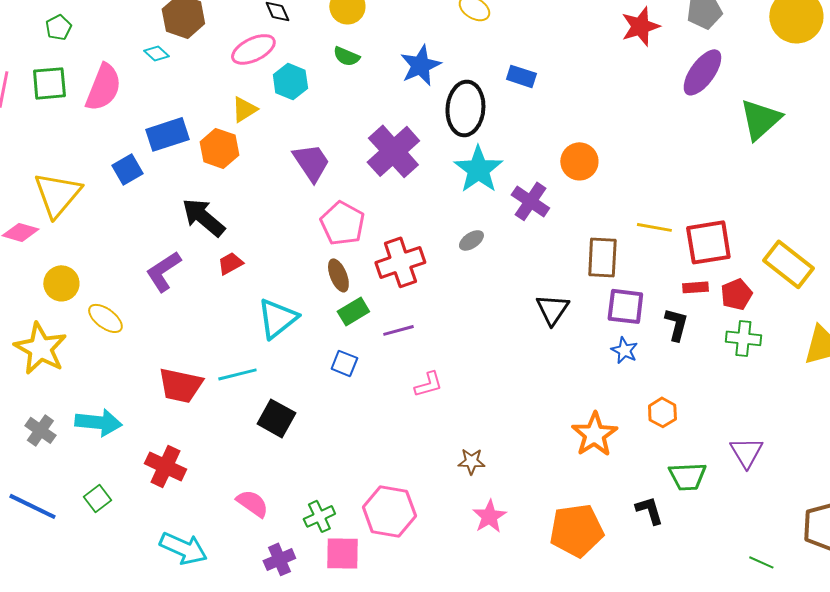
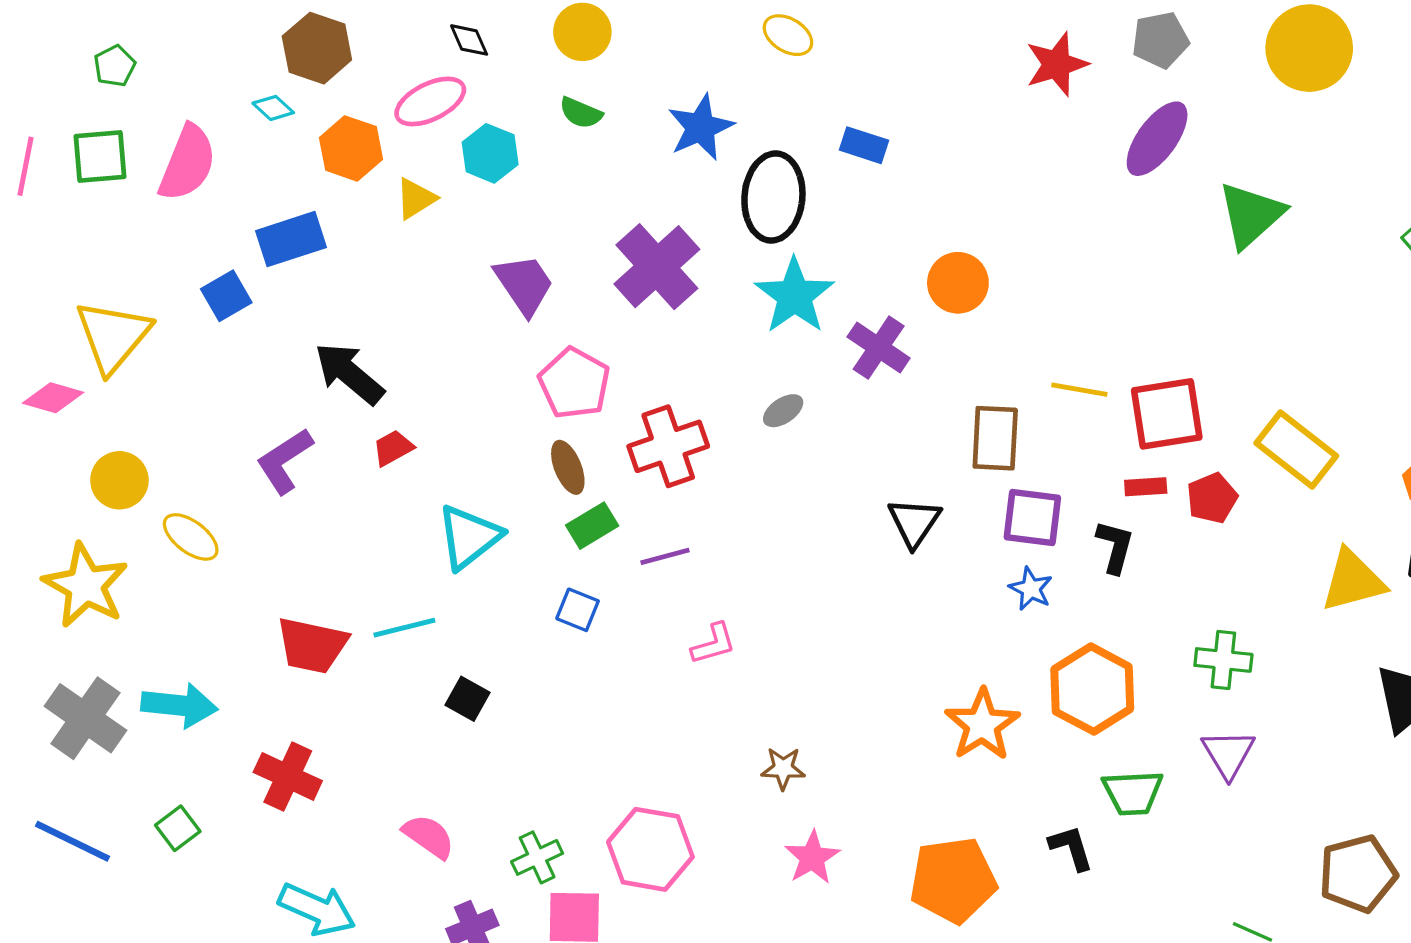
orange hexagon: (219, 148) -> (351, 148), moved
green cross: (743, 338) -> (1223, 660), moved
orange hexagon: (662, 412) -> (1092, 689), size x1.8
black square: (276, 418) -> (467, 699), size x0.7
gray cross: (40, 430) -> (85, 718), size x1.6

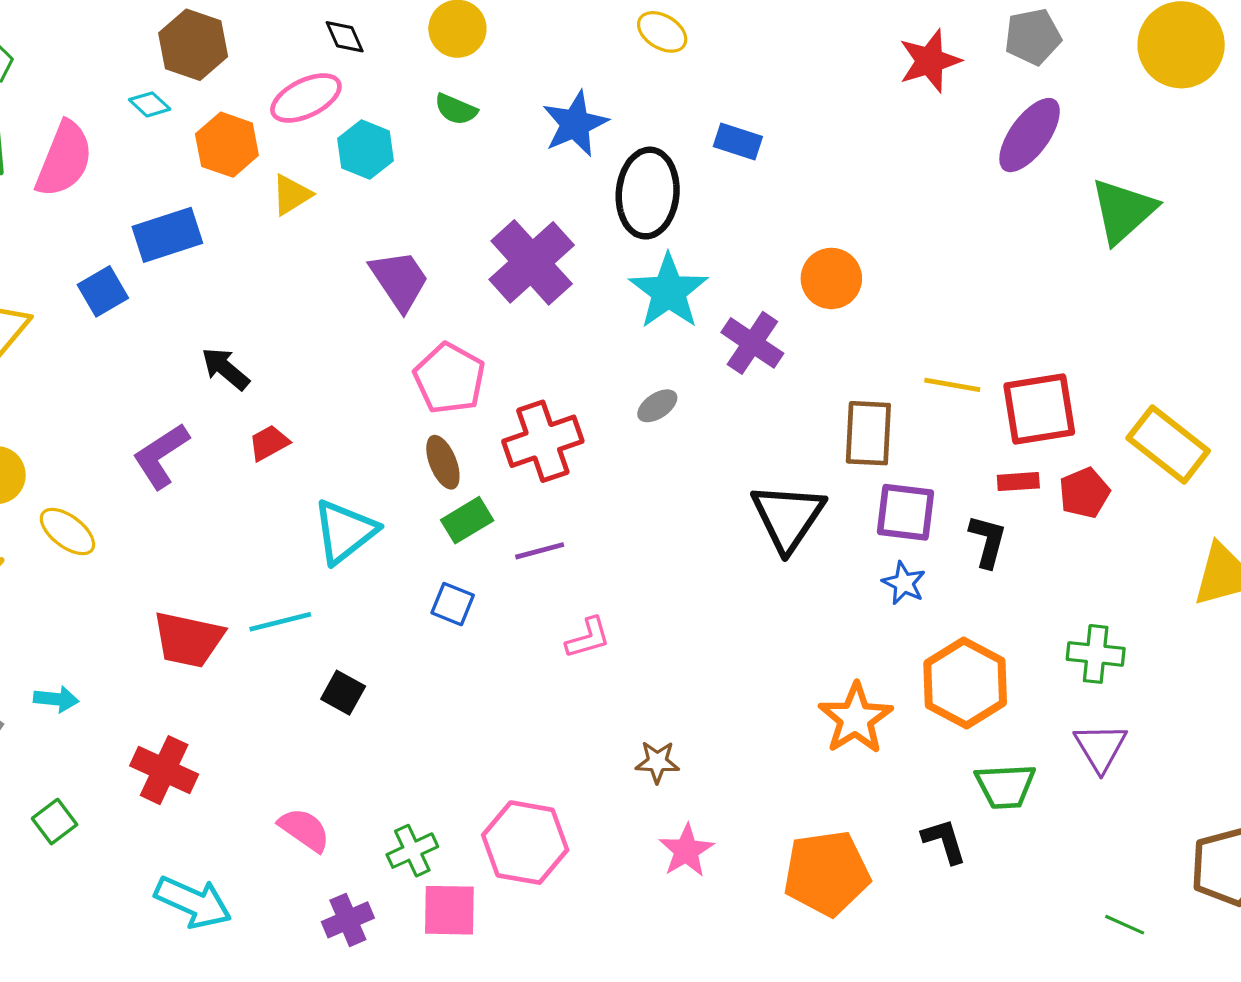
black arrow: (349, 373) -> (225, 369), size x0.7
black triangle: (914, 522) -> (788, 517), size x1.4
cyan arrow: (179, 705) -> (56, 699), size x0.6

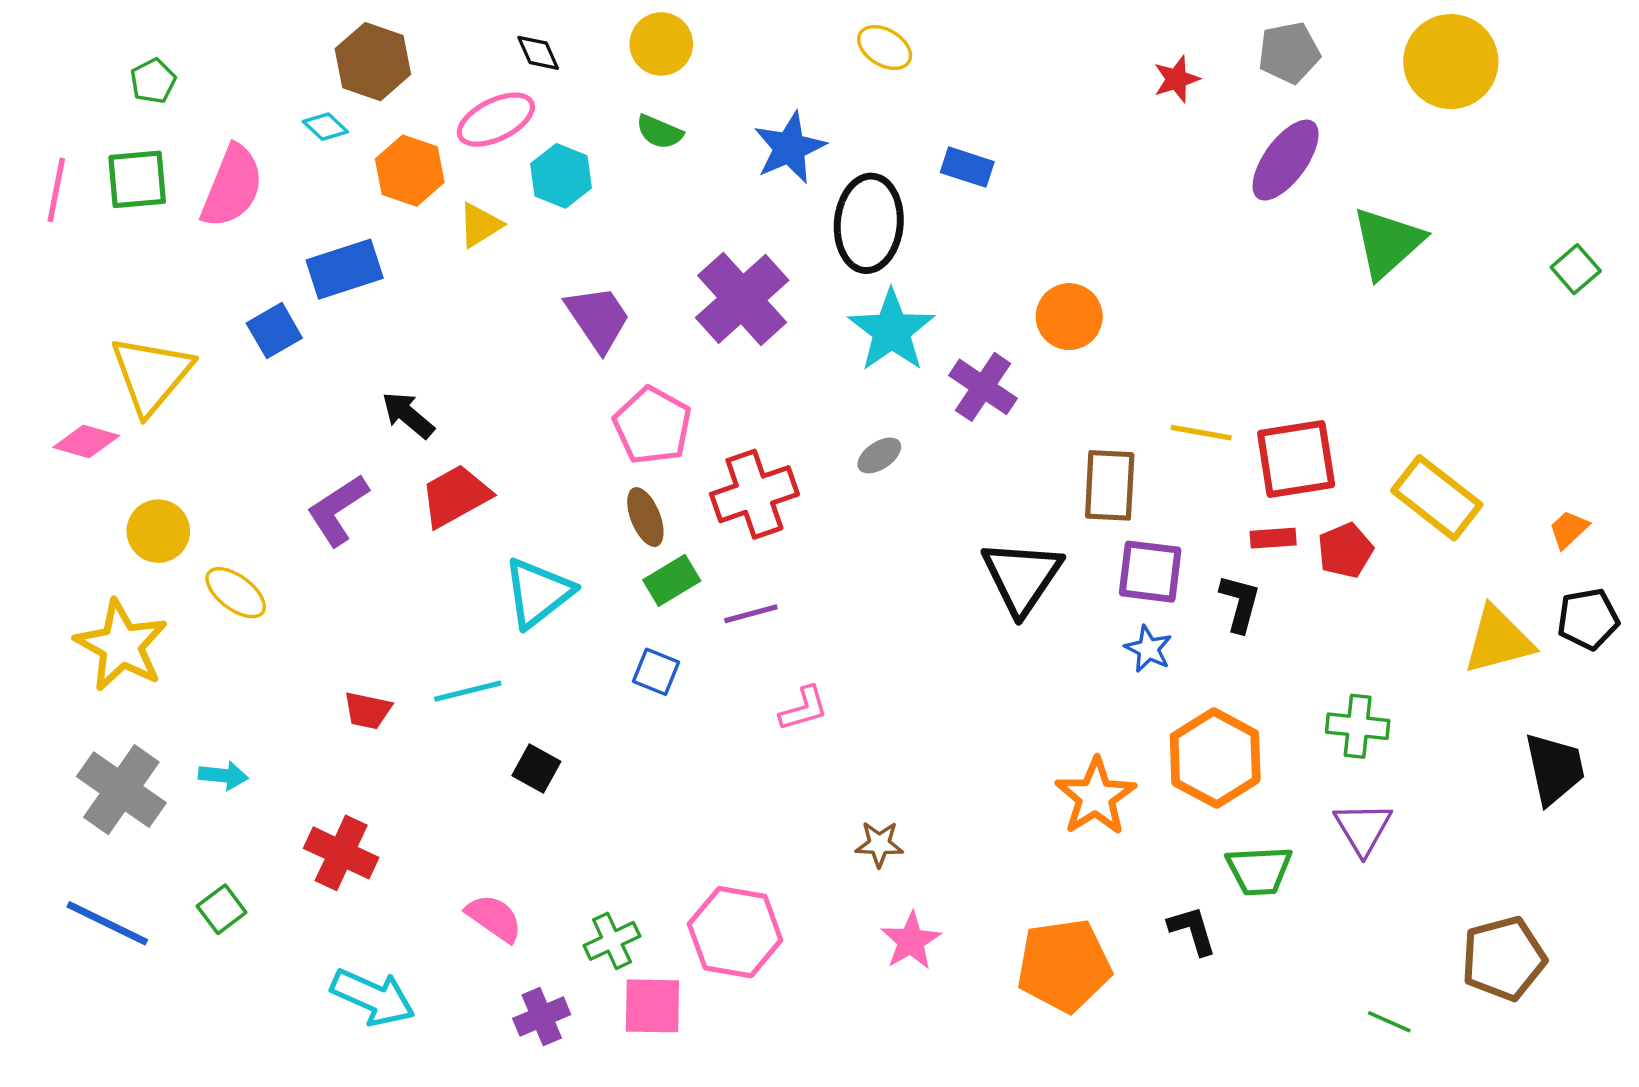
red star: (930, 61) -> (1176, 79), size x0.7
red trapezoid: (269, 443) -> (455, 496), size x1.6
red trapezoid: (188, 639) -> (368, 710), size x0.6

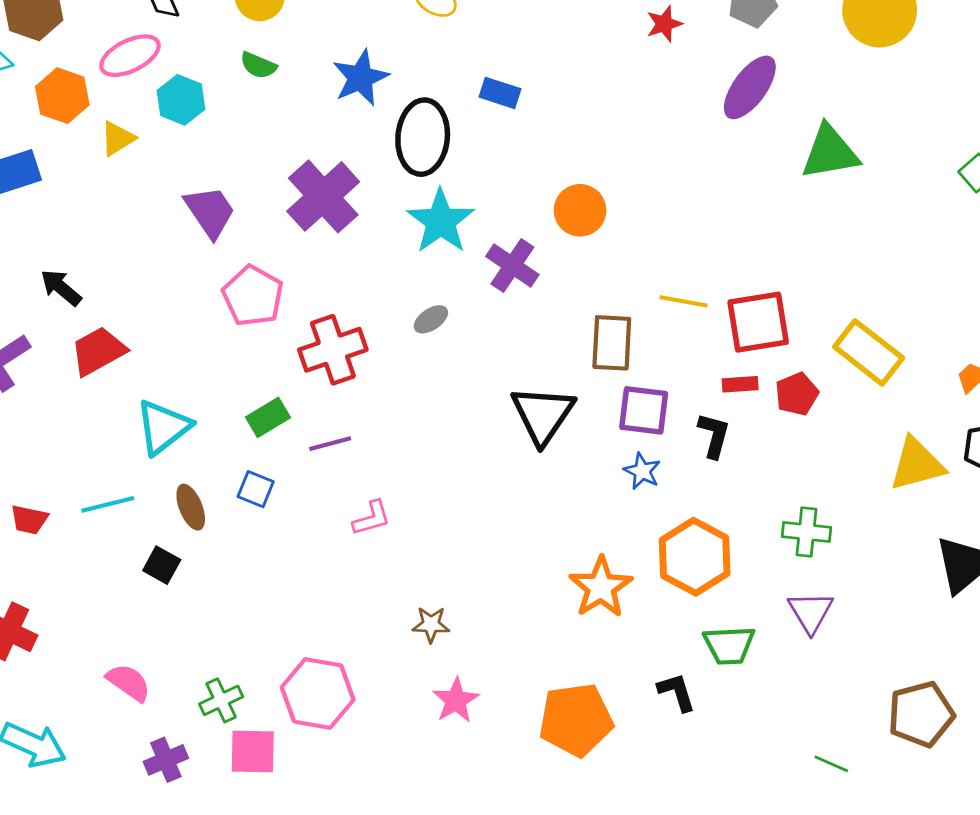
green triangle: (1388, 243) -> (830, 152), turned 32
brown ellipse: (645, 517) -> (191, 507), moved

